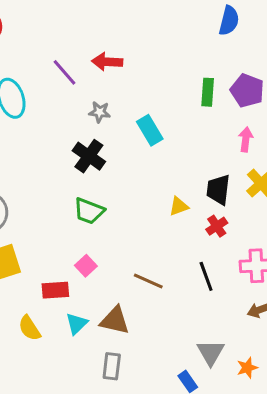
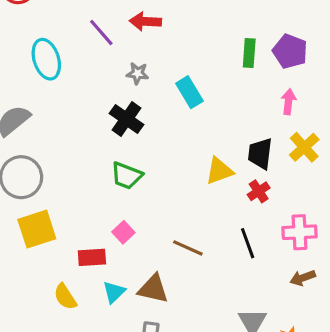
yellow triangle: (179, 206) -> (219, 171), size x1.4

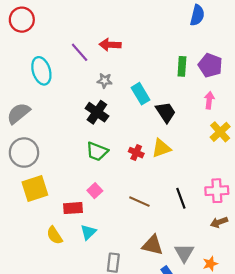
black trapezoid: (260, 154) -> (166, 112), moved, turned 140
red cross: (259, 191) -> (136, 153), moved, turned -32
brown triangle: (153, 289) -> (153, 245), moved

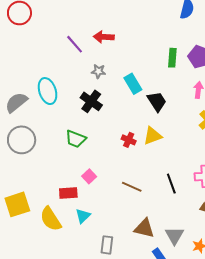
cyan ellipse: (41, 71) -> (48, 91), moved
green trapezoid: (97, 151) -> (76, 139), moved
yellow square: (35, 188) -> (17, 204), moved
yellow semicircle: (54, 235) -> (51, 219), size x1.4

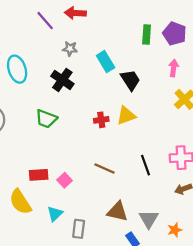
red cross: (129, 140) -> (101, 120), turned -32
pink square: (89, 176) -> (65, 180), moved
cyan triangle: (83, 216) -> (55, 214), moved

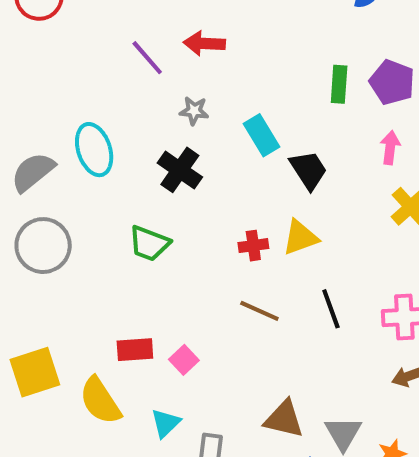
black line: (145, 165) -> (331, 309), moved
brown line: (104, 168) -> (259, 311), moved

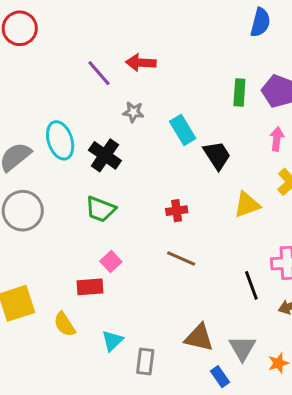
black cross: (180, 170) -> (105, 155), moved
yellow triangle: (300, 237) -> (247, 205), moved
black line: (331, 309) -> (251, 285), moved
pink square: (184, 360) -> (111, 261), moved
yellow semicircle: (100, 401) -> (65, 324), size x0.7

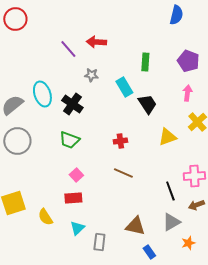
green rectangle: (239, 93) -> (145, 62), moved
red rectangle: (90, 287) -> (73, 198), moved
gray triangle: (242, 348) -> (171, 222), moved, turned 30

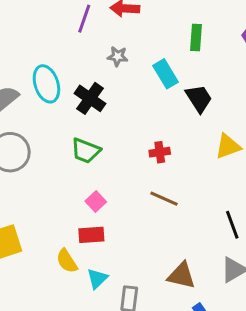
purple line: (68, 49) -> (84, 19), turned 60
yellow semicircle: (45, 217) -> (67, 261), moved

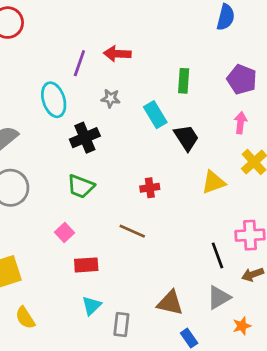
cyan ellipse: (46, 84) -> (54, 100), moved
black cross: (90, 98) -> (85, 138), turned 32
brown line: (164, 199) -> (132, 231), moved
pink square: (96, 202) -> (65, 232), moved
yellow semicircle: (67, 261) -> (25, 318), moved

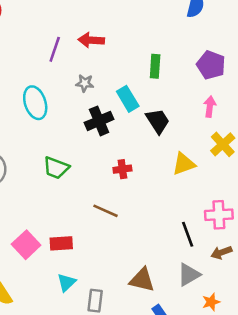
cyan ellipse: (54, 100) -> (35, 103), moved
black cross: (85, 138) -> (99, 121), moved
pink square: (65, 232) -> (26, 245), moved, size x1.5

